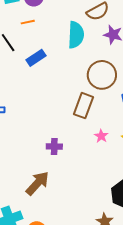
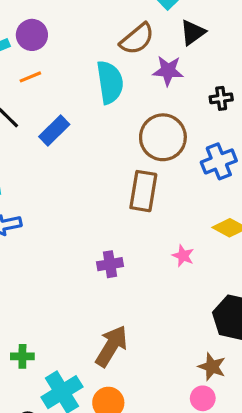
pink star: (101, 136) -> (183, 256), moved
brown arrow: (37, 183) -> (111, 346), moved

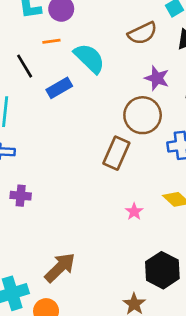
purple star: (168, 71) -> (157, 78), moved
cyan semicircle: (110, 82) -> (89, 58), moved, turned -52
purple cross: (110, 264) -> (21, 196), moved

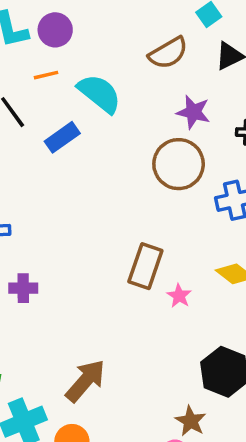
brown rectangle: (116, 153) -> (145, 266), moved

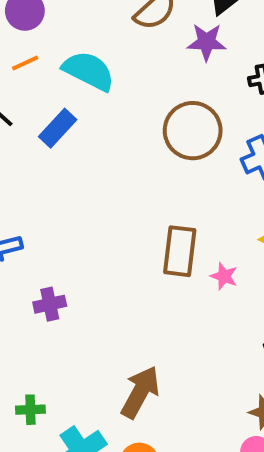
purple star: (193, 112) -> (207, 42), moved

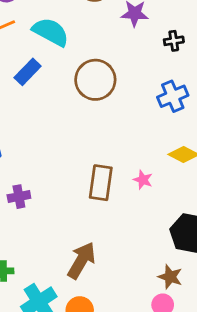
brown circle: (193, 131) -> (95, 80), moved
brown rectangle: (180, 251) -> (101, 183), moved

